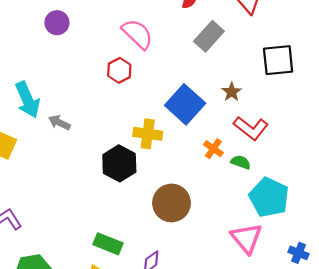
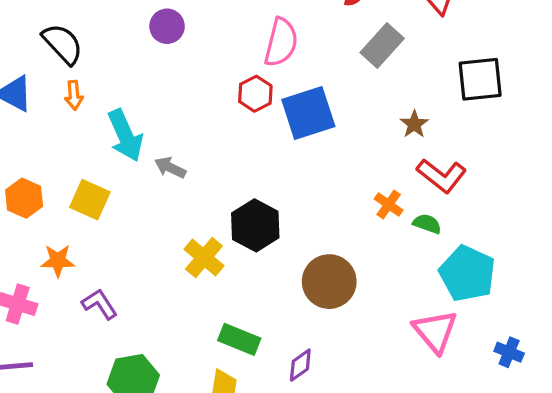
pink semicircle: (137, 34) -> (281, 42), turned 60
blue square: (185, 104) -> (308, 113), moved, turned 30
yellow cross: (148, 134) -> (204, 257), moved, turned 32

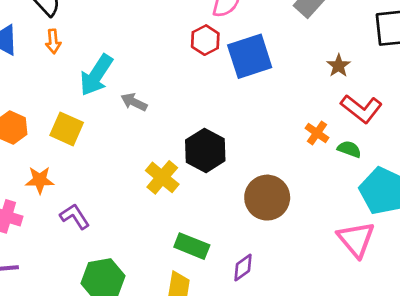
cyan arrow: (125, 135) -> (96, 75), turned 57

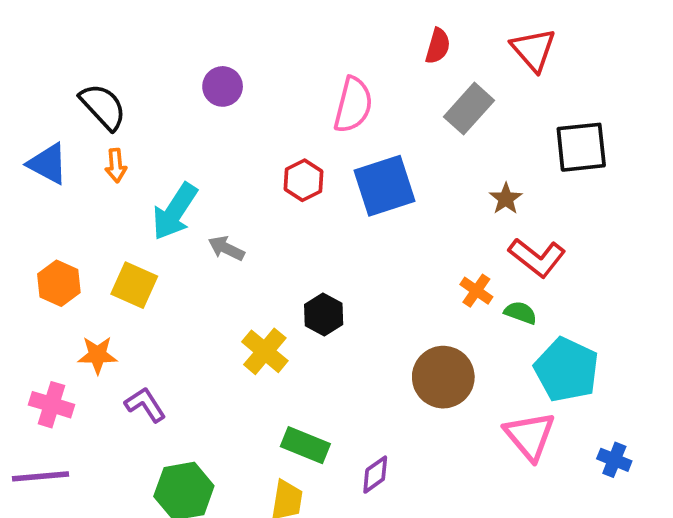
red hexagon: (205, 40) -> (303, 180), moved
black hexagon: (205, 150) -> (324, 315), size x0.7
brown circle: (267, 198) -> (443, 377), moved

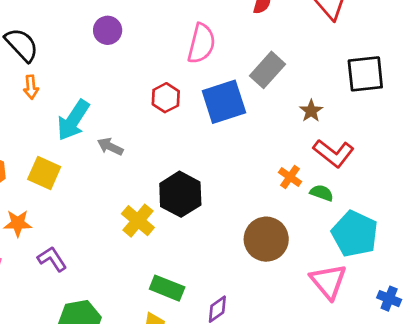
gray rectangle: (469, 109) -> (268, 70), moved
black hexagon: (324, 315) -> (180, 194), size x1.5

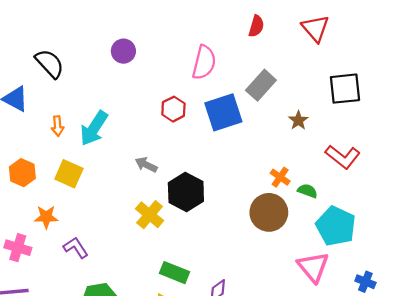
orange arrow: (31, 87) -> (58, 126), moved
gray arrow: (110, 147) -> (146, 165), moved
red L-shape: (334, 153) -> (343, 157), moved
brown circle: (266, 239) -> (269, 212), moved

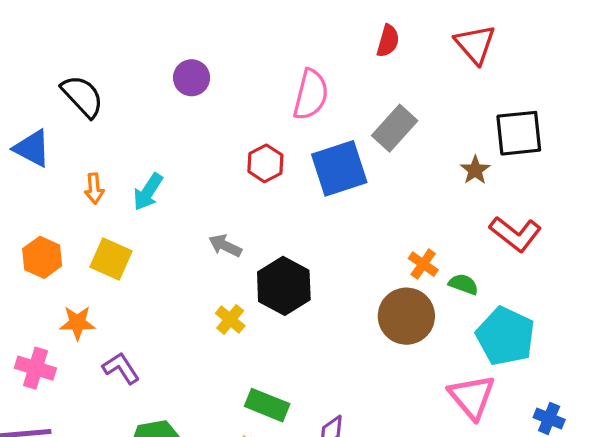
brown star: (298, 120) -> (475, 170), moved
cyan arrow: (94, 128) -> (148, 192), size x0.7
yellow cross: (150, 215) -> (230, 319), size x0.7

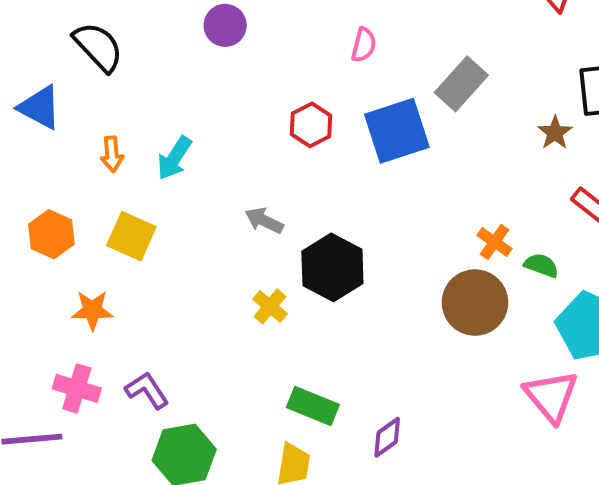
pink semicircle: (311, 95) -> (364, 45), size x0.6
pink cross: (35, 368) -> (77, 388), moved
purple L-shape: (121, 368) -> (147, 390), moved

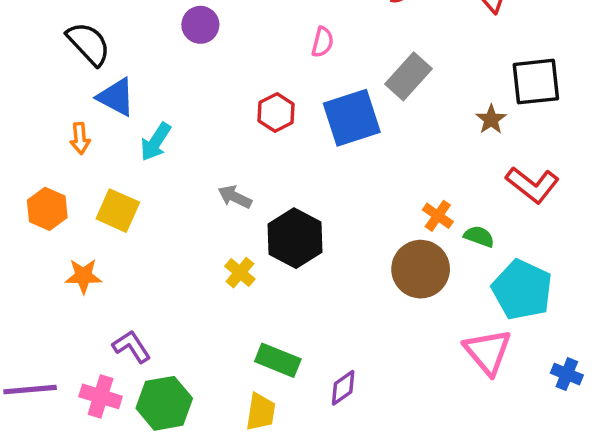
blue triangle: (40, 107) -> (116, 97), moved
orange arrow: (112, 154) -> (80, 138), moved
pink cross: (77, 388) -> (101, 396), moved

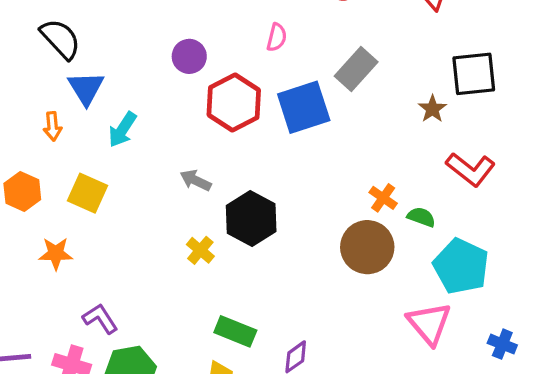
purple circle: (200, 25) -> (189, 56), moved
blue triangle: (116, 97) -> (86, 88), turned 30
red hexagon: (276, 113) -> (234, 102), size x1.6

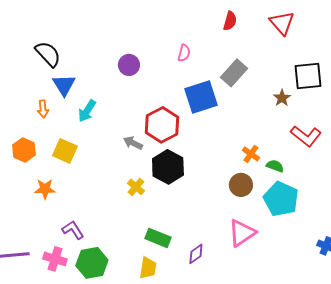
red hexagon: (234, 102) -> (162, 125), moved
brown circle: (367, 247) -> (241, 185), size x0.7
cyan pentagon: (461, 266) -> (281, 199), moved
pink triangle: (429, 323) -> (242, 233), moved, turned 36

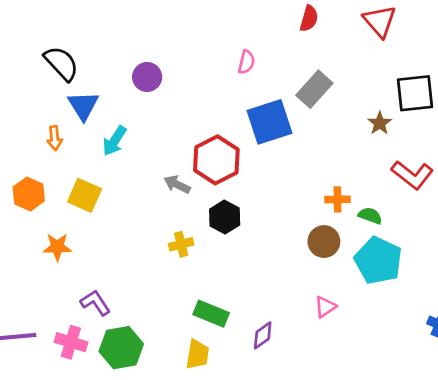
purple circle: (129, 65) -> (147, 77), moved
orange cross: (251, 154) -> (338, 199), turned -36
black hexagon: (168, 167) -> (225, 217), size x0.7
yellow cross: (136, 187) -> (181, 244), turned 36
pink triangle: (242, 233) -> (325, 307), size x0.6

